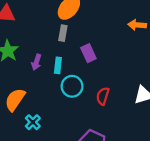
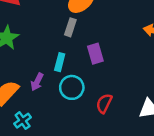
purple arrow: (36, 62) -> (37, 82), moved

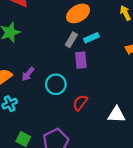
gray rectangle: (70, 27) -> (71, 40), moved
cyan rectangle: (60, 62) -> (91, 38), moved, turned 40

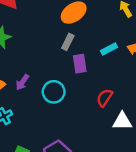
cyan rectangle: (91, 38) -> (109, 49), moved
red semicircle: (80, 103) -> (105, 98), moved

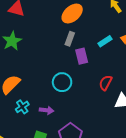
purple arrow: (22, 82) -> (46, 110), moved, turned -112

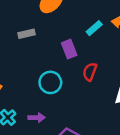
gray rectangle: (70, 39) -> (27, 34), moved, turned 64
red semicircle: (106, 83) -> (90, 72), moved

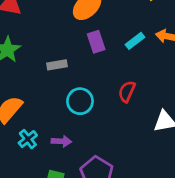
gray rectangle: (27, 34) -> (57, 65), moved
purple rectangle: (69, 49) -> (96, 42), moved

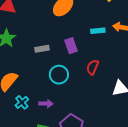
cyan rectangle: (135, 41) -> (98, 31), turned 32
purple rectangle: (96, 42) -> (71, 46), moved

